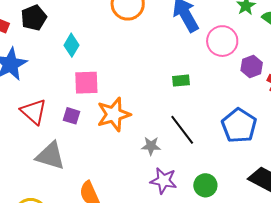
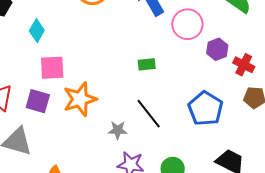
purple square: (71, 116) -> (38, 101), size x1.4

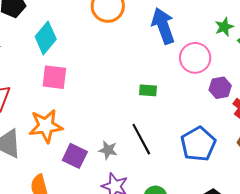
cyan diamond: (37, 31) -> (46, 38), size x1.4
orange star: (80, 99) -> (46, 126), moved
purple square: (38, 101) -> (75, 156), moved

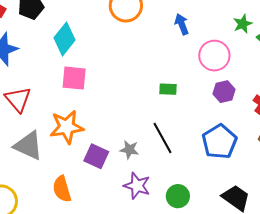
blue arrow: (163, 26) -> (182, 24), size x0.6
purple hexagon: (220, 88) -> (224, 92), moved

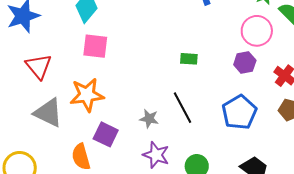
pink circle: (214, 56) -> (257, 31), moved
purple square: (96, 156) -> (106, 134), moved

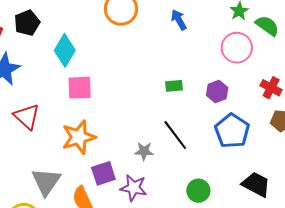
purple hexagon: (245, 63) -> (217, 92), moved
gray triangle: (48, 113) -> (46, 182), moved, turned 48
purple square: (106, 134) -> (103, 173), turned -35
purple star: (156, 155) -> (134, 188), moved

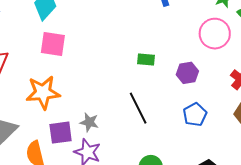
blue pentagon: (232, 131) -> (195, 115), size x0.7
gray star: (144, 151) -> (89, 122), moved

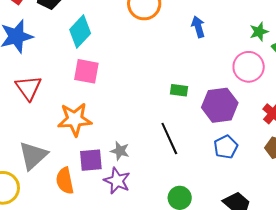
purple hexagon: (187, 73) -> (220, 105), size x1.6

